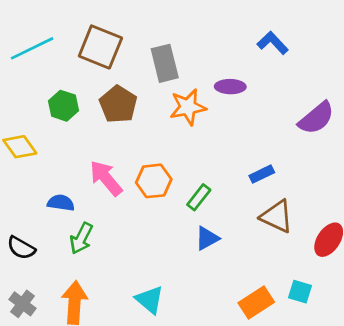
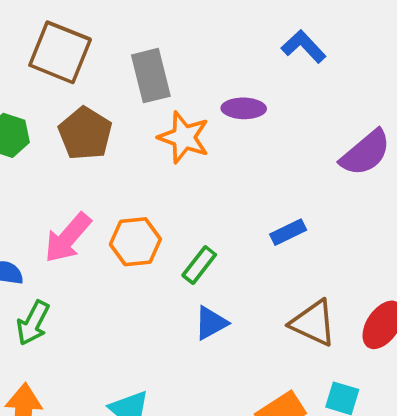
orange star: (188, 107) -> (184, 137), turned 30
pink arrow: (106, 178) -> (68, 238), turned -99
brown triangle: (277, 216) -> (313, 323), moved

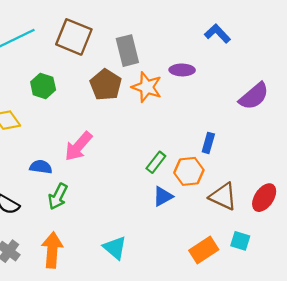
brown pentagon: (85, 134) -> (106, 85), moved
blue rectangle: (288, 232) -> (208, 143), turned -48
orange hexagon: (135, 242) -> (189, 171), moved

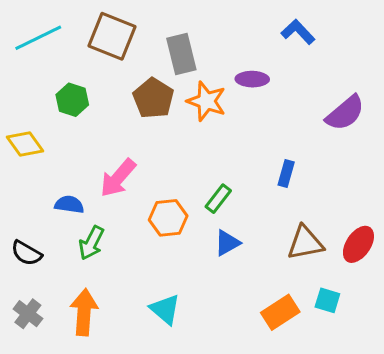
orange hexagon: (189, 171) -> (168, 218), moved
brown triangle: (223, 196) -> (305, 243), turned -36

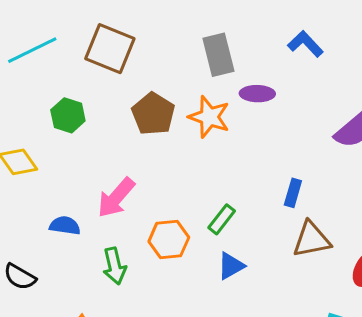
gray rectangle: (181, 54) -> (218, 55), moved
green arrow: (91, 243) -> (115, 266), moved, turned -40
brown triangle: (305, 243) -> (312, 240), moved

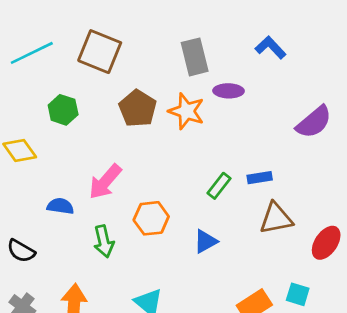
blue rectangle: (293, 193) -> (260, 178), turned 65
green rectangle: (222, 219) -> (219, 186), moved

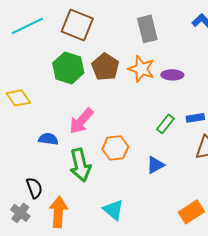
purple ellipse: (229, 91) -> (172, 75), moved
green hexagon: (63, 110) -> (68, 68), moved, size x1.4
green arrow: (104, 241) -> (80, 165), size x1.4
black semicircle: (21, 251) -> (34, 188), moved, turned -140

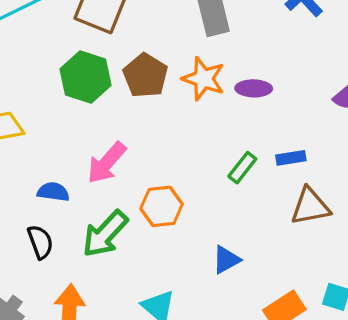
green arrow: (80, 165) -> (105, 234), turned 56
blue triangle: (155, 165) -> (226, 260), moved
black semicircle: (34, 188) -> (40, 242), moved

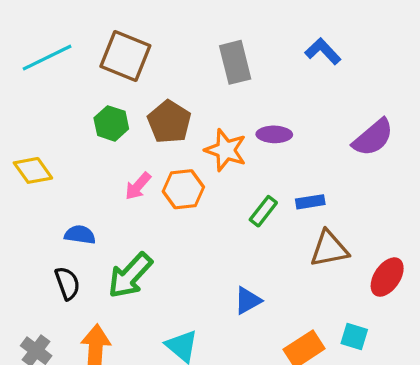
green hexagon: (86, 77) -> (111, 123), size x0.7
orange star: (204, 79) -> (226, 150), moved
pink arrow: (107, 163) -> (138, 186), moved, size x0.7
orange hexagon: (162, 206) -> (183, 189), moved

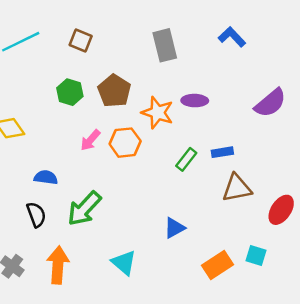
brown square: (125, 56) -> (81, 41), size x0.6

